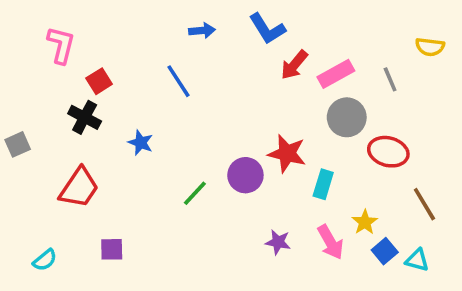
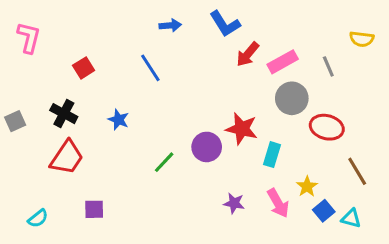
pink L-shape: (61, 45) -> (29, 38), moved
black cross: (85, 117) -> (64, 114), moved

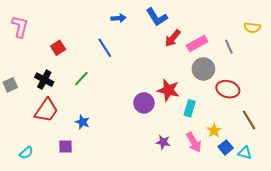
blue star: (118, 120) -> (82, 122), moved
green line: (164, 162) -> (81, 79), moved

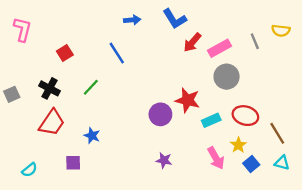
gray line: (229, 47) -> (255, 41), moved
red ellipse: (228, 89) -> (245, 116), moved
cyan rectangle: (190, 108) -> (211, 120), turned 49
purple star: (163, 142) -> (164, 160), moved
cyan triangle: (245, 153) -> (282, 163), moved

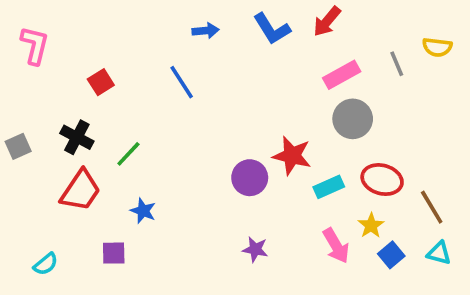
red arrow: (192, 42) -> (327, 21), moved
green line: (91, 87) -> (128, 154), moved

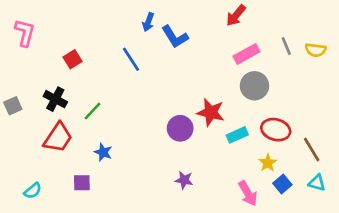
blue L-shape: (272, 29) -> (175, 37), moved
blue arrow: (206, 31) -> (148, 22), turned 114
yellow semicircle: (437, 47) -> (316, 50), moved
pink arrow: (336, 246) -> (248, 193), moved

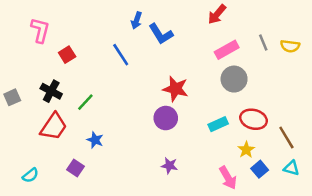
pink L-shape: (25, 33) -> (40, 30), moved
red star: (211, 112) -> (176, 89), moved
purple square: (82, 183) -> (76, 168), turned 35

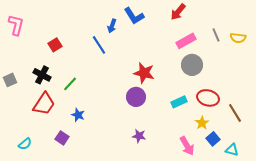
blue arrow: (136, 20) -> (112, 26), moved
pink L-shape: (40, 30) -> (16, 25), moved
blue L-shape: (161, 34) -> (134, 16), moved
cyan triangle: (291, 168) -> (232, 150), moved

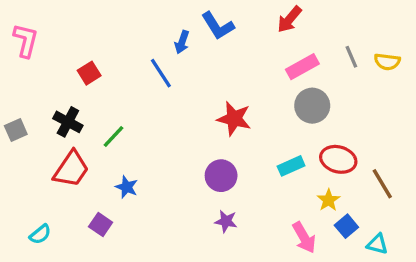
purple circle: (136, 97) -> (221, 176), moved

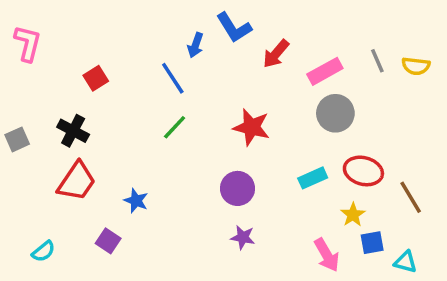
red arrow: (289, 19) -> (276, 54), moved
green line: (114, 137) -> (175, 127), moved
blue square: (346, 226) -> (372, 243), turned 30

